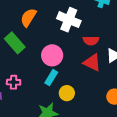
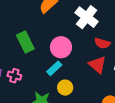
green rectangle: (15, 43) -> (25, 42), moved
pink cross: (14, 82) -> (14, 76), moved

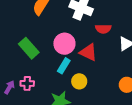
red triangle: (98, 65) -> (88, 52), moved

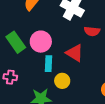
pink circle: (64, 44) -> (41, 42), moved
cyan rectangle: (64, 66) -> (48, 64), turned -35

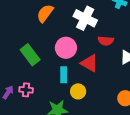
pink circle: (41, 42) -> (66, 48), moved

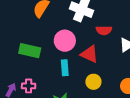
green rectangle: (30, 55) -> (30, 51), turned -35
yellow circle: (78, 91) -> (93, 82), moved

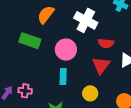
green rectangle: (30, 51) -> (30, 41), moved
red triangle: (89, 54) -> (101, 65), moved, turned 36

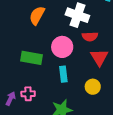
green rectangle: (30, 41) -> (32, 58), moved
red semicircle: (106, 43) -> (90, 37), moved

